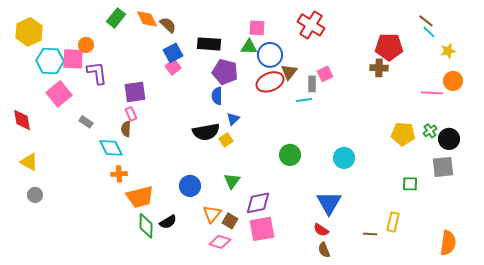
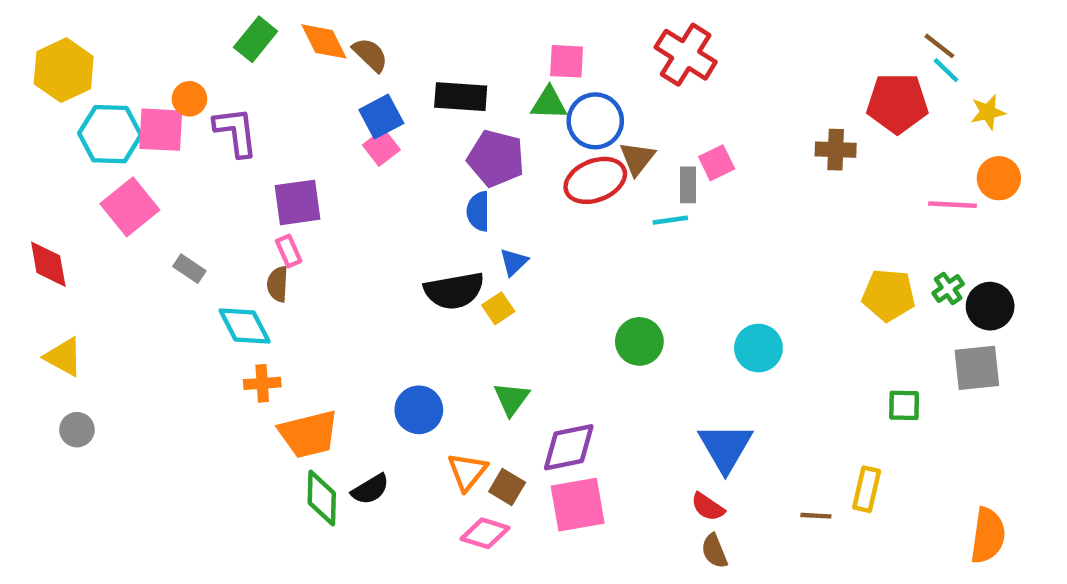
red pentagon: (389, 47) -> (897, 103), moved
purple L-shape: (97, 73) -> (236, 132), moved

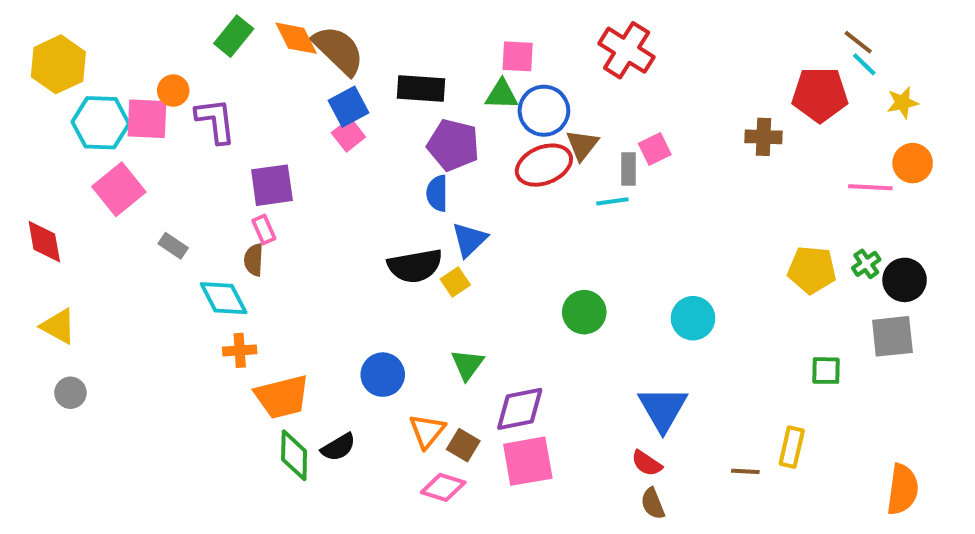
brown semicircle: (370, 55) -> (338, 50), size x1.6
blue triangle: (514, 262) -> (469, 240), size x1.4

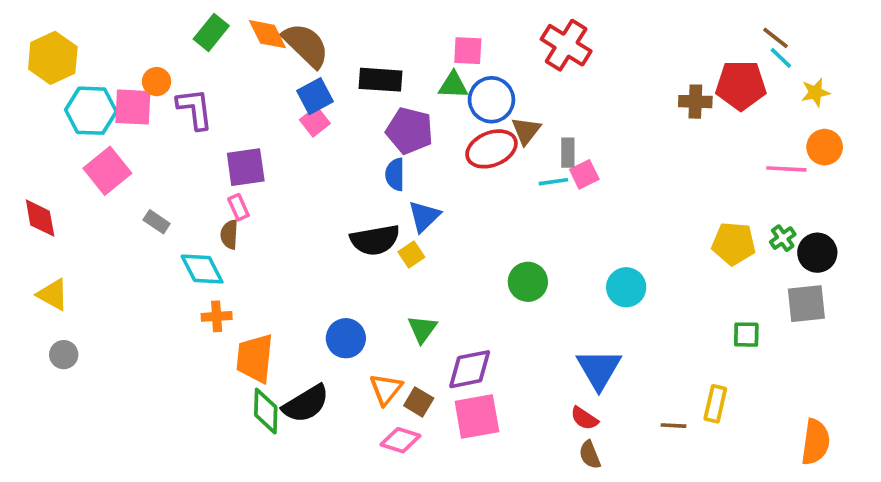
brown cross: (764, 137) -> (695, 102), moved
pink square: (655, 149) -> (584, 174), moved
orange trapezoid: (282, 397) -> (255, 358), turned 110
black semicircle: (338, 447) -> (306, 404), size x1.5

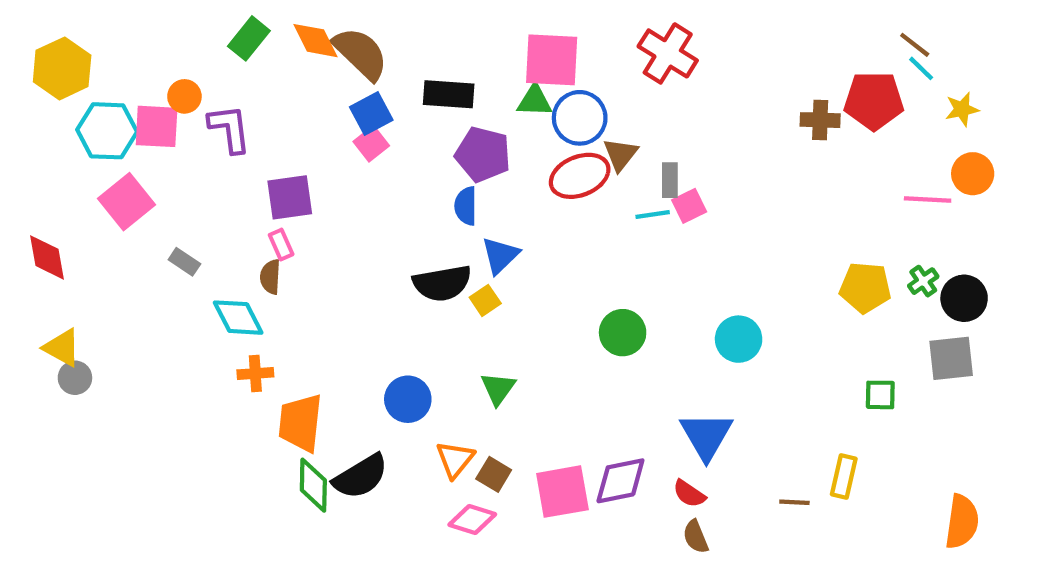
pink square: (468, 51) -> (552, 60), size x1.6
gray circle: (64, 355) -> (75, 378), moved
purple diamond: (470, 369) -> (620, 481), moved

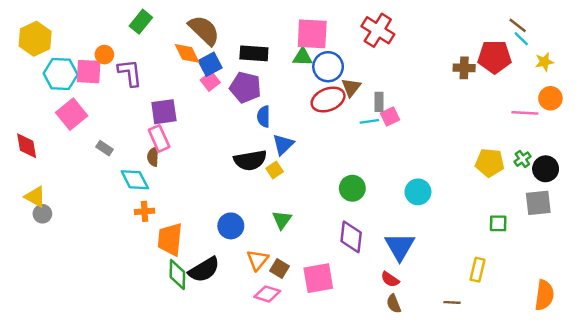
orange diamond: (315, 41) -> (187, 53), moved
purple pentagon: (483, 154) -> (245, 87), moved
pink rectangle: (281, 245) -> (159, 138), size x1.5
purple diamond: (620, 481) -> (351, 237), moved, turned -72
brown line: (794, 502) -> (452, 302), moved

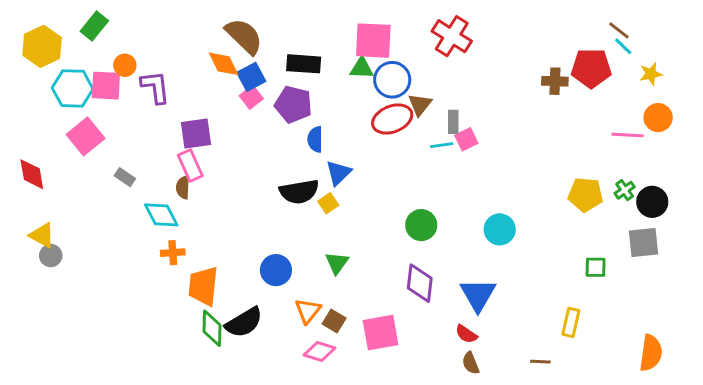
green rectangle: (141, 22) -> (94, 26), moved

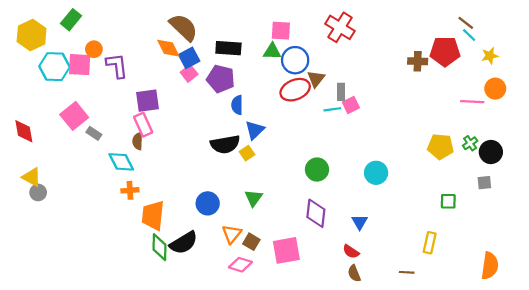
pink square: (373, 41) -> (281, 31), size x0.7
pink square: (86, 136) -> (74, 116), moved
gray square: (644, 242) -> (484, 183), size x0.6
blue triangle: (478, 295) -> (360, 222), size x0.6

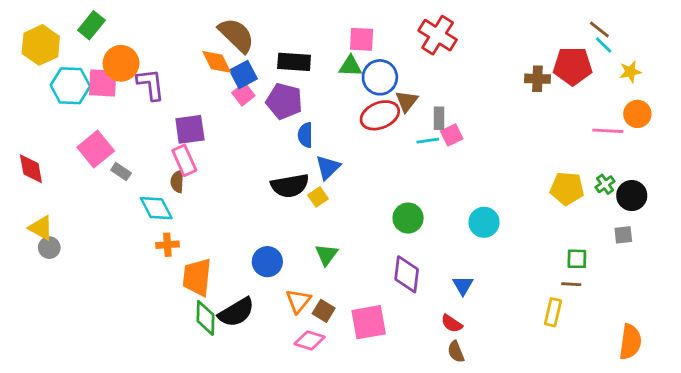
orange circle: (94, 49) -> (121, 63), size x1.6
brown line: (407, 272) -> (571, 284), moved

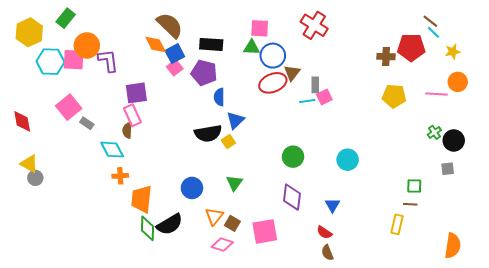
yellow pentagon: (567, 188) -> (394, 96), moved

